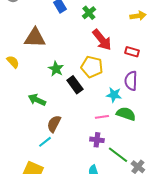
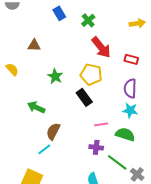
brown triangle: (35, 38) -> (34, 45), size x0.6
black rectangle: (75, 85) -> (84, 97), moved
cyan star: (114, 95) -> (130, 110), moved
green semicircle: (126, 114) -> (125, 134), moved

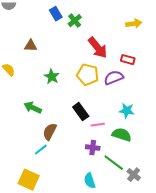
green cross: (88, 20) -> (75, 21), moved
purple semicircle: (130, 88) -> (114, 78), moved, turned 66
black rectangle: (84, 97) -> (81, 112), moved

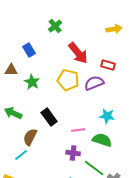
blue rectangle: (56, 14) -> (29, 50), moved
brown triangle: (31, 46) -> (11, 70), moved
black rectangle: (81, 112) -> (49, 117), moved

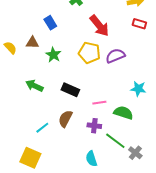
red rectangle: (108, 65) -> (139, 24), moved
cyan star: (107, 116) -> (138, 89), moved
black rectangle: (49, 117) -> (70, 90), turned -30
brown semicircle: (30, 137) -> (65, 119), moved

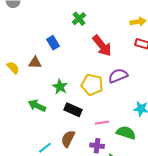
yellow pentagon: (89, 53) -> (92, 85), moved
green star: (53, 55) -> (60, 87), moved

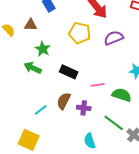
yellow pentagon: (92, 85) -> (80, 33), moved
green star: (60, 87) -> (43, 49), moved
purple cross: (97, 146) -> (84, 108), moved

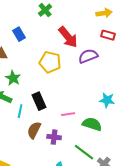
purple semicircle: (114, 38) -> (88, 56), moved
black rectangle: (69, 72) -> (39, 101), turned 42
cyan line: (41, 110) -> (20, 111), moved, turned -40

